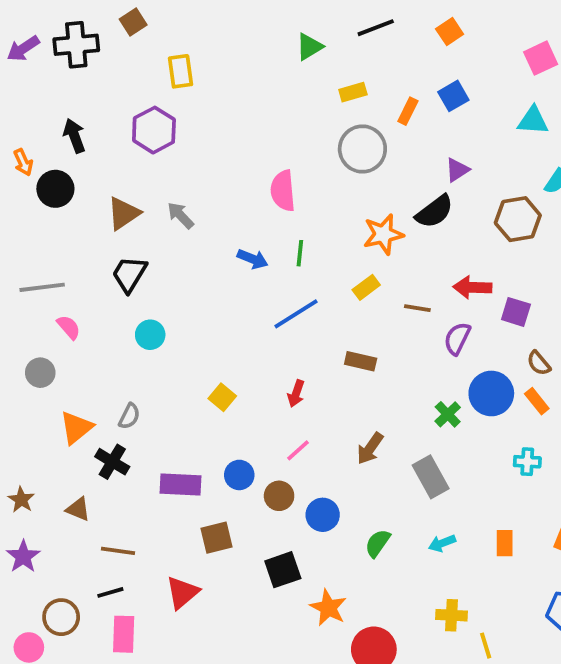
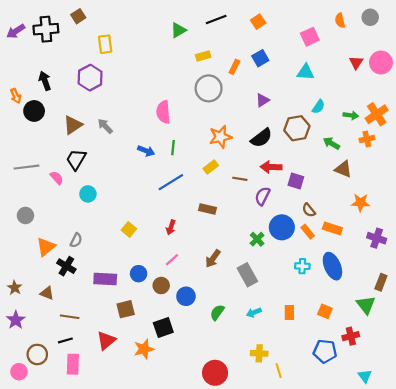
black semicircle: (434, 212) -> (261, 138), moved
pink semicircle: (69, 327) -> (57, 178), moved
orange star: (328, 608) -> (144, 349), moved, turned 30

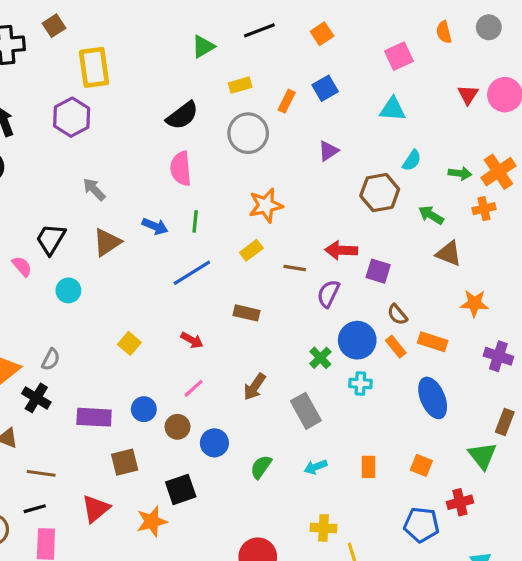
yellow rectangle: (105, 44) -> (94, 67), size x1.4
brown triangle: (73, 125) -> (107, 242), moved
black semicircle: (261, 138) -> (182, 116), moved
red arrow: (171, 227) -> (192, 340), turned -80
cyan cross: (302, 266) -> (360, 383), moved

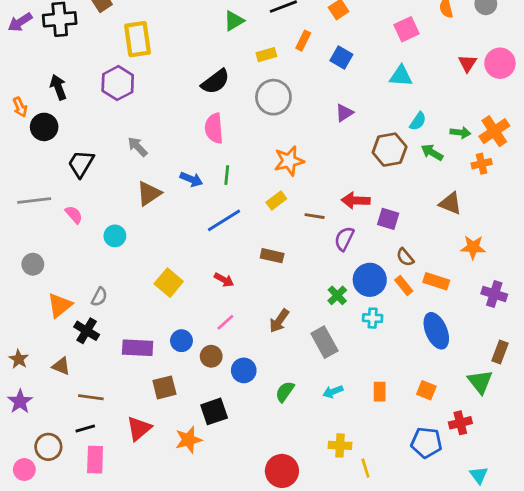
blue square: (325, 88) -> (341, 58), turned -30
orange rectangle: (287, 101) -> (303, 41), moved
green arrow: (431, 215) -> (432, 152), moved
black trapezoid: (51, 239) -> (81, 164), moved
yellow square: (129, 343) -> (169, 283), size x1.4

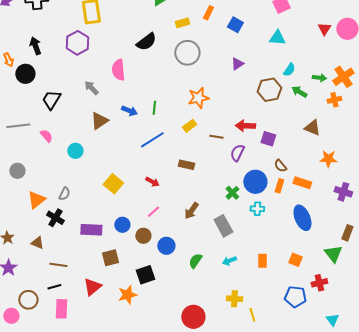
pink semicircle: (214, 128) -> (118, 70), moved
orange rectangle: (404, 285) -> (279, 186), turned 56

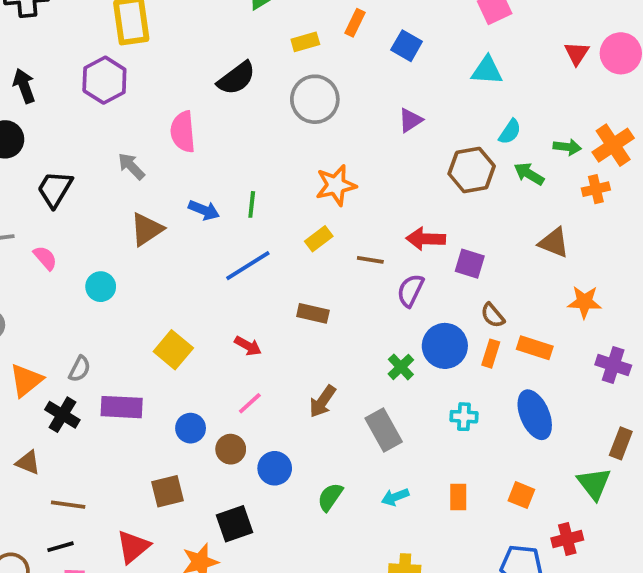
cyan cross: (257, 209) -> (464, 417), moved
purple rectangle: (91, 230) -> (122, 407), moved

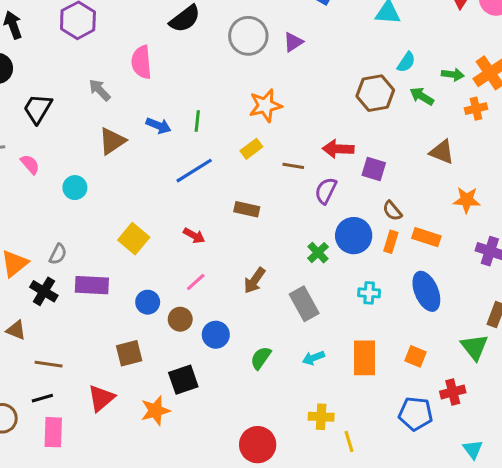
purple triangle: (410, 120) -> (293, 42), moved
orange rectangle: (458, 497) -> (364, 358), size x1.6

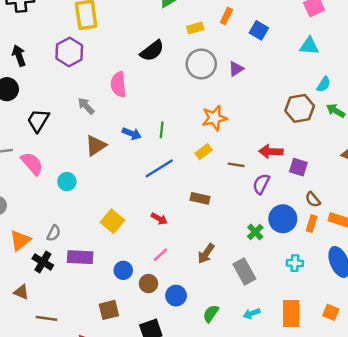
pink semicircle: (30, 164) -> (32, 164), size x1.5

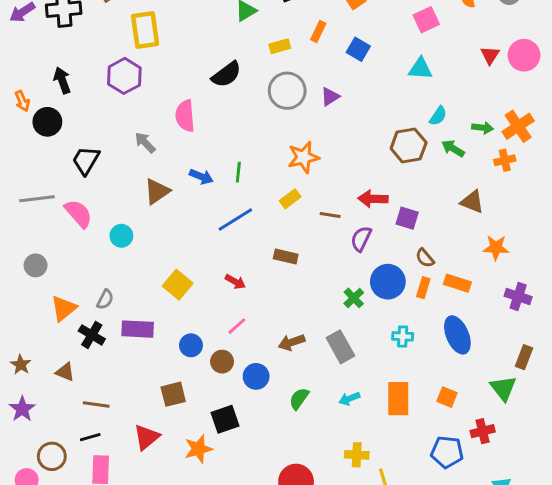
brown arrow: (206, 254) -> (292, 342), moved, turned 36

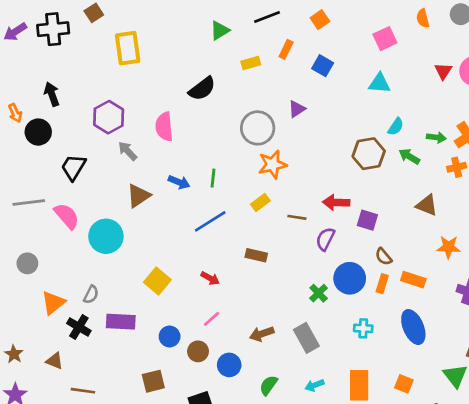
purple hexagon: (124, 76) -> (109, 117), moved
gray circle: (287, 91) -> (258, 128), moved
cyan circle: (121, 236) -> (106, 236), size x1.6

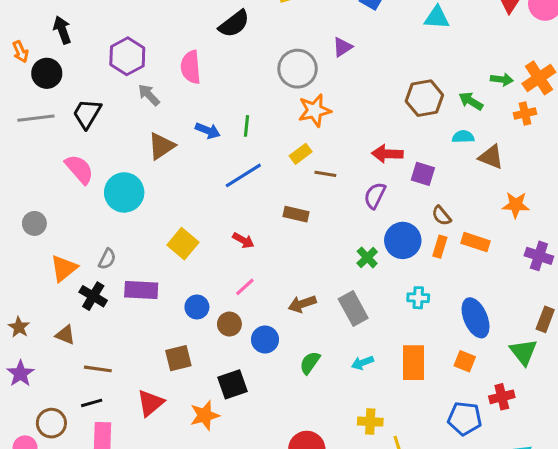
cyan semicircle: (396, 127) -> (463, 137), moved, turned -126
gray line: (29, 202) -> (36, 118), moved
brown line: (297, 217) -> (325, 174), moved
blue ellipse: (413, 327) -> (476, 318), moved

